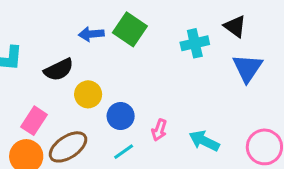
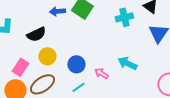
yellow circle: (88, 94) -> (47, 56), moved
pink arrow: (159, 130) -> (101, 73), turned 104
cyan arrow: (204, 141) -> (127, 63), moved

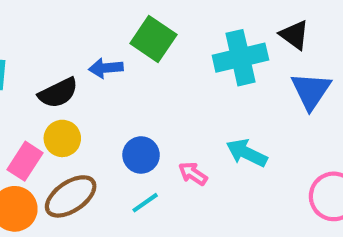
blue arrow: (57, 11) -> (106, 68), moved
cyan cross: (124, 17) -> (240, 58), size x1.4
yellow circle: (47, 56) -> (62, 138), moved

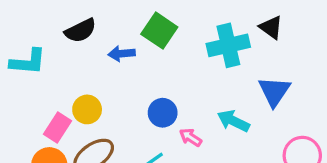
blue triangle: (311, 91) -> (274, 91), moved
black semicircle: (58, 93) -> (80, 31), moved
blue circle: (141, 155) -> (163, 113), moved

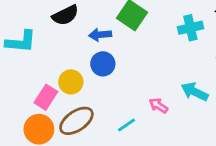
cyan cross: (228, 45) -> (190, 28), size x0.7
blue circle: (163, 113) -> (103, 64), moved

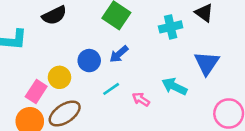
blue arrow: (100, 35) -> (119, 54), moved, turned -36
cyan line: (126, 125) -> (111, 89), moved

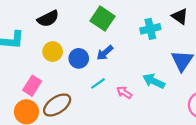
yellow circle: (59, 77) -> (53, 52), moved

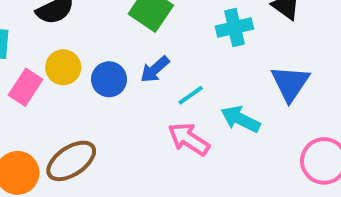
cyan line: (98, 83) -> (191, 95), moved
pink rectangle: (32, 86) -> (25, 87), moved
pink arrow: (124, 92) -> (189, 139), size x1.5

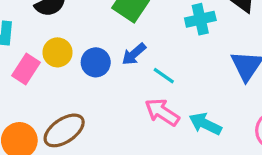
cyan line: (191, 95) -> (164, 76), turned 70
cyan arrow: (240, 119) -> (205, 124), moved

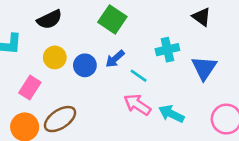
cyan cross: (200, 19) -> (167, 50), moved
pink rectangle: (26, 69) -> (30, 88), moved

